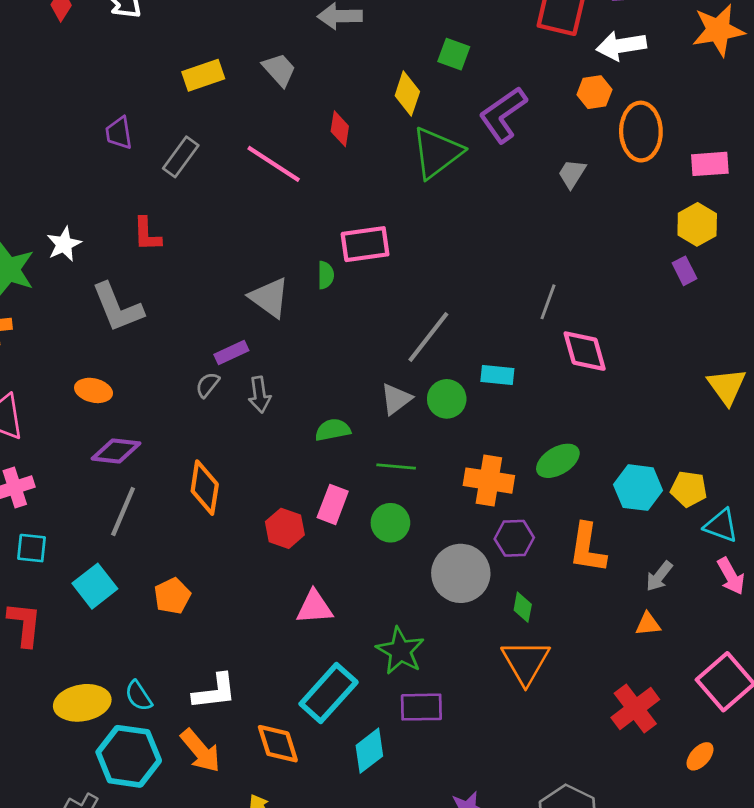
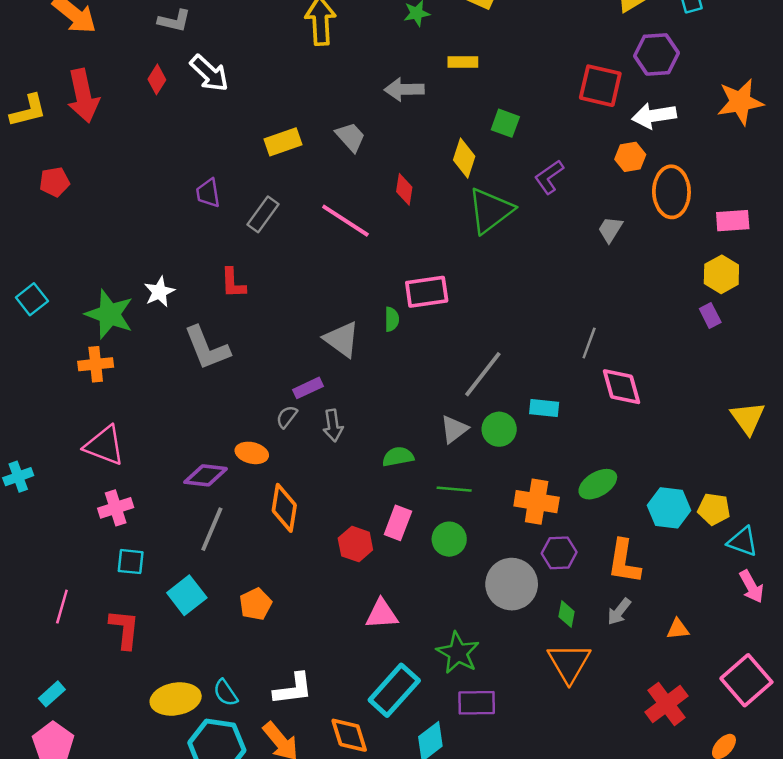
purple L-shape: (503, 115) -> (549, 177), size x0.7
orange ellipse: (94, 390) -> (252, 453), moved
gray arrow: (659, 576) -> (619, 612), moved

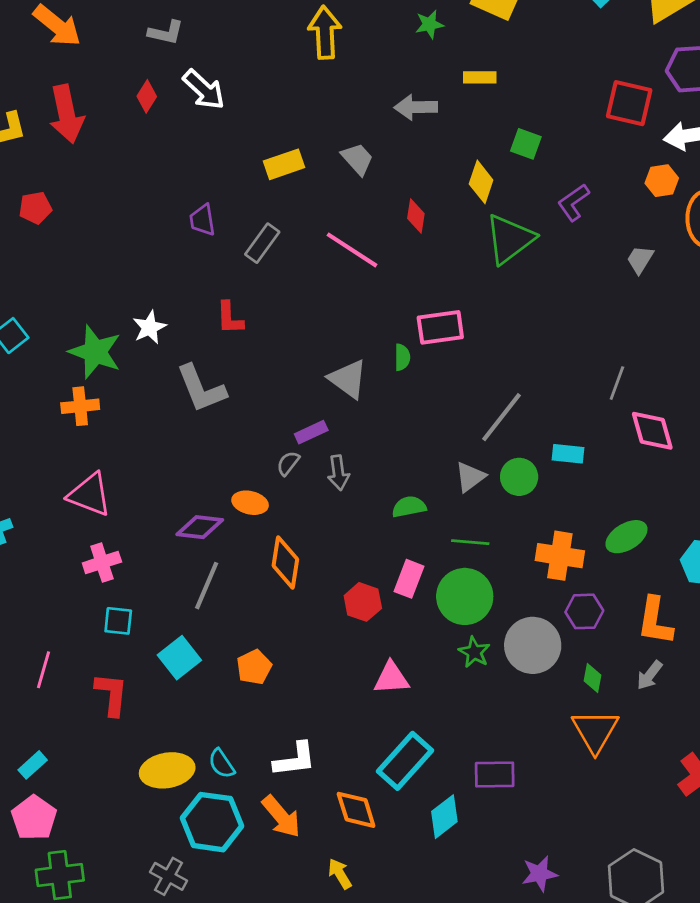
green circle: (449, 539) -> (465, 596), size x1.5
green star: (458, 653) -> (474, 652), moved, size x0.7

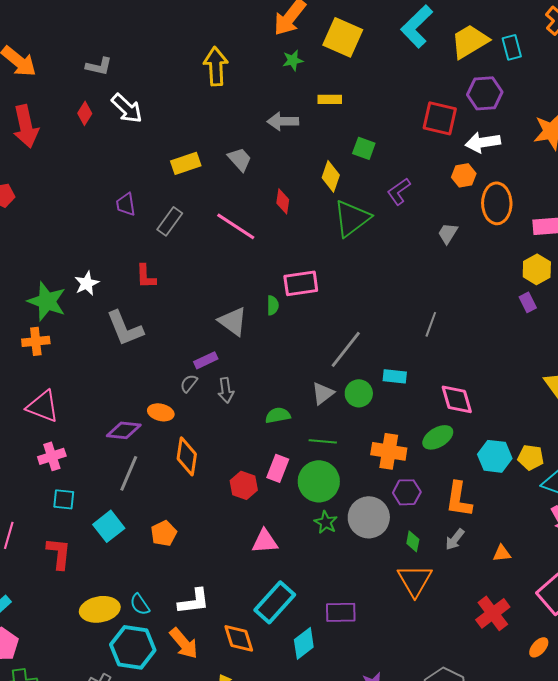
pink diamond: (652, 431) -> (457, 399), moved

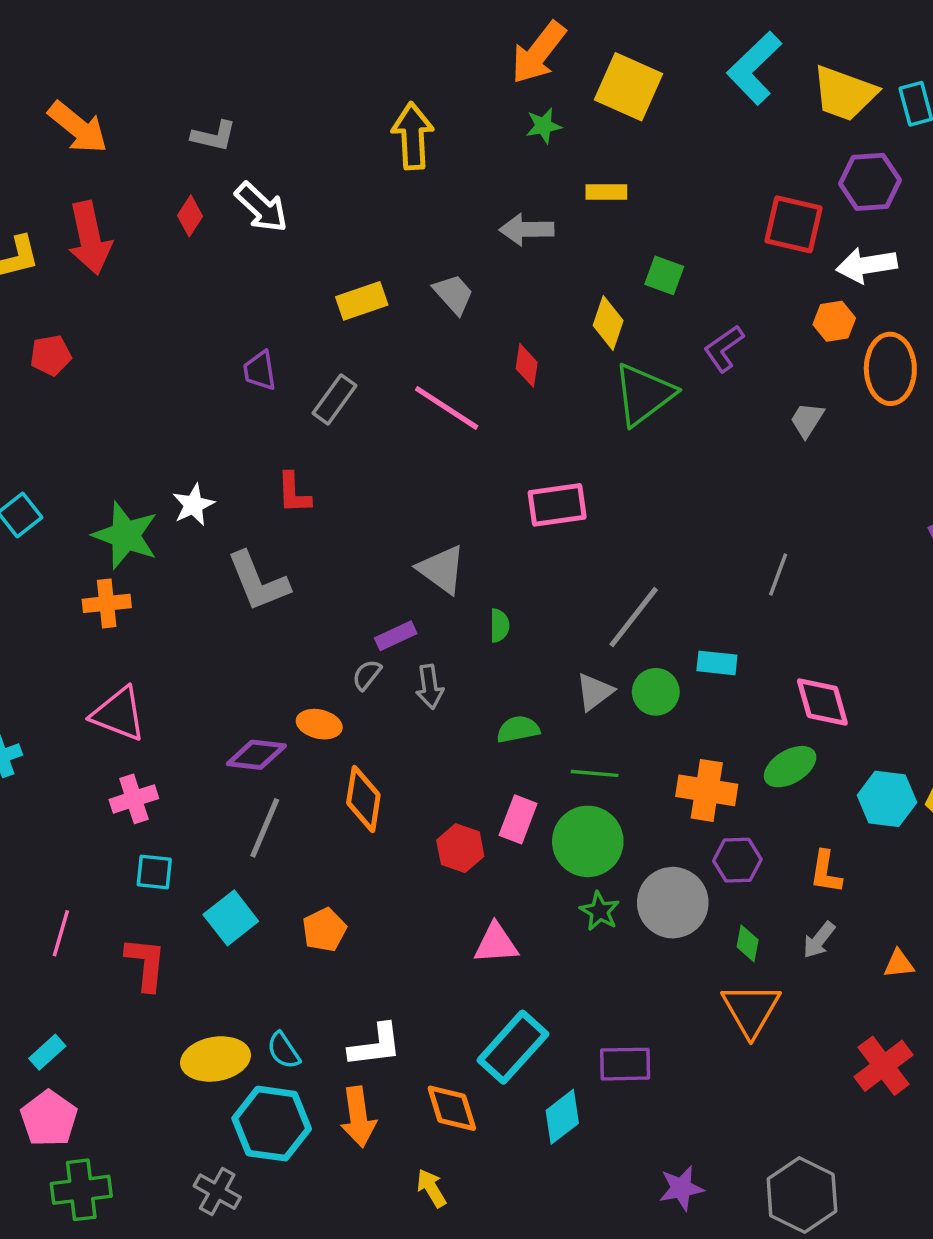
yellow trapezoid: (470, 41) -> (844, 93), turned -129
green semicircle: (273, 305) -> (499, 626), moved
orange L-shape: (459, 499) -> (826, 872), size x0.7
orange arrow: (184, 643) -> (358, 1117), turned 32

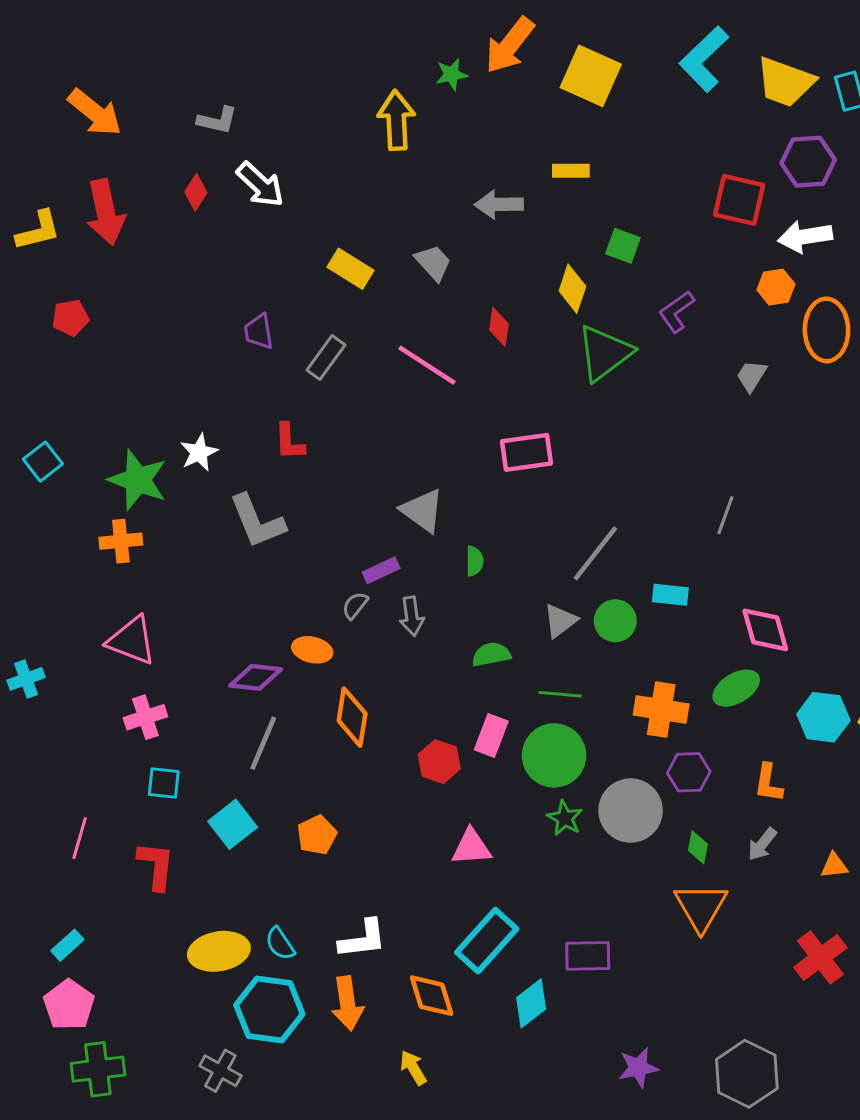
green star: (544, 126) -> (452, 74), moved
yellow rectangle: (362, 301) -> (350, 269), turned 51

